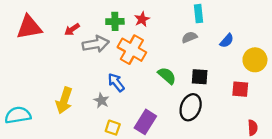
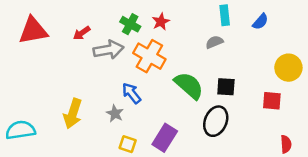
green cross: (115, 21) -> (130, 24), turned 30
blue semicircle: (227, 41) -> (260, 22), moved
green semicircle: (167, 76) -> (189, 85), size x1.4

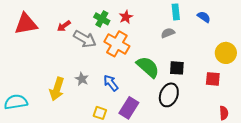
blue semicircle: (260, 22) -> (204, 17), turned -96
gray arrow: (108, 50) -> (85, 39), turned 40
blue arrow: (131, 93) -> (111, 83), moved
gray star: (115, 114) -> (82, 79), moved

